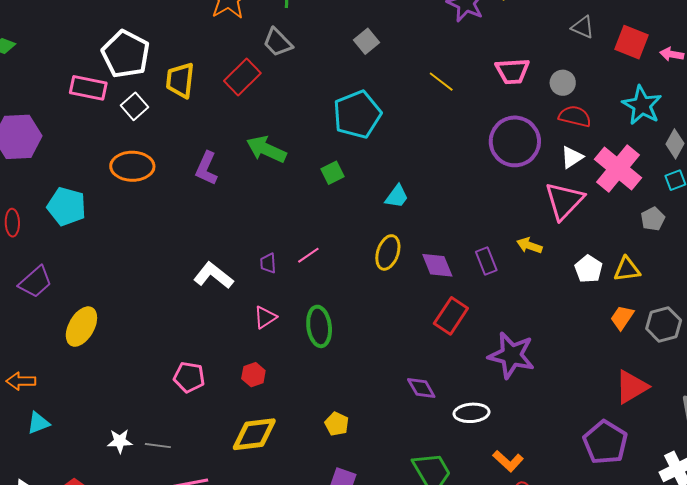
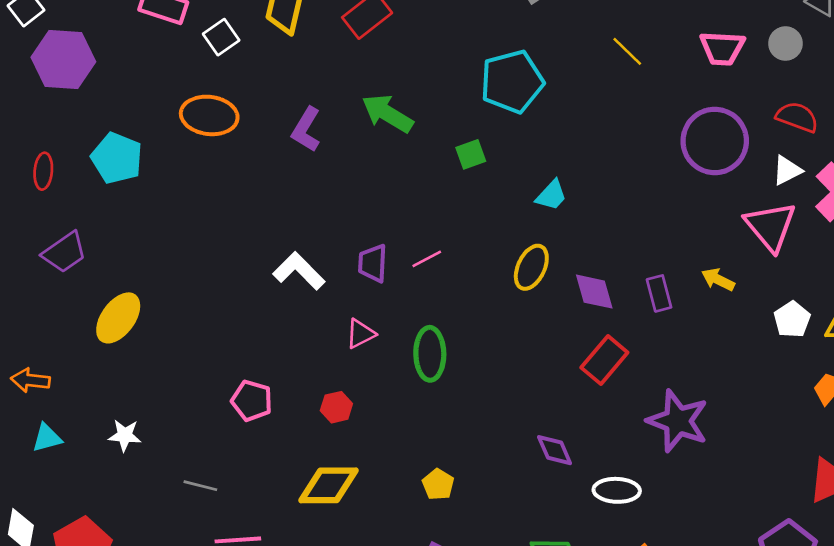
gray circle: (563, 83) -> (785, 43), moved
pink triangle: (564, 201) -> (770, 226), turned -30
purple trapezoid: (268, 263) -> (373, 263), size x1.4
white star: (120, 441) -> (125, 435), moved

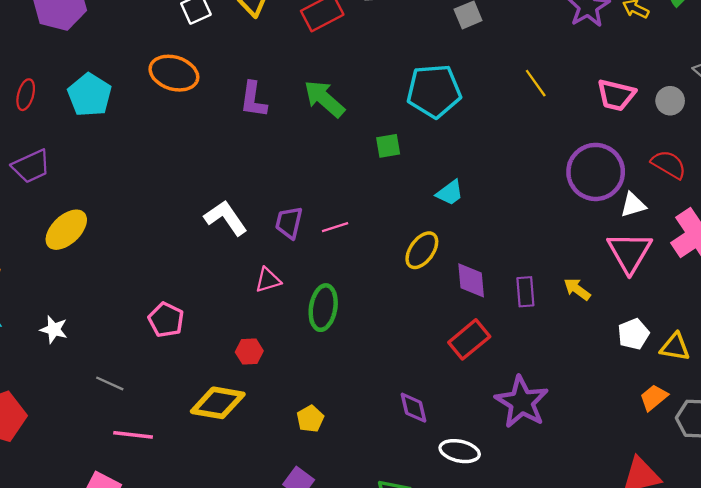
purple L-shape: (306, 129) -> (253, 100), turned -33
white triangle: (787, 170) -> (633, 205), moved
red hexagon: (336, 407) -> (249, 352), moved

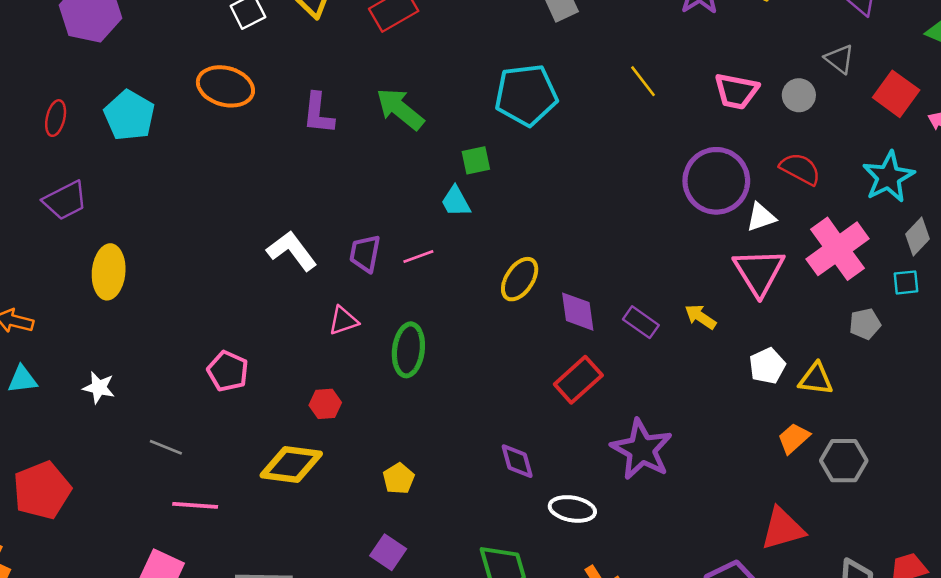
cyan trapezoid: (450, 193) -> (456, 201), moved, turned 100
yellow ellipse: (66, 230) -> (109, 272), turned -39
purple rectangle: (525, 292) -> (641, 322), turned -48

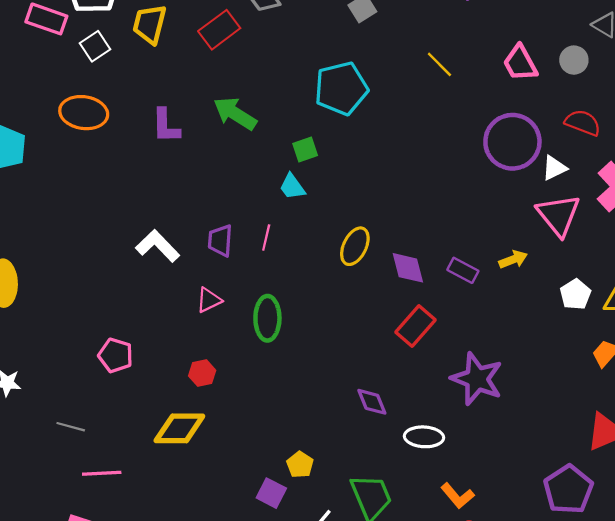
pink trapezoid: (736, 91) -> (520, 63), turned 57
pink line: (418, 256) -> (266, 238), turned -50
yellow arrow: (700, 317) -> (513, 259), turned 132
yellow pentagon: (399, 479) -> (300, 465), moved

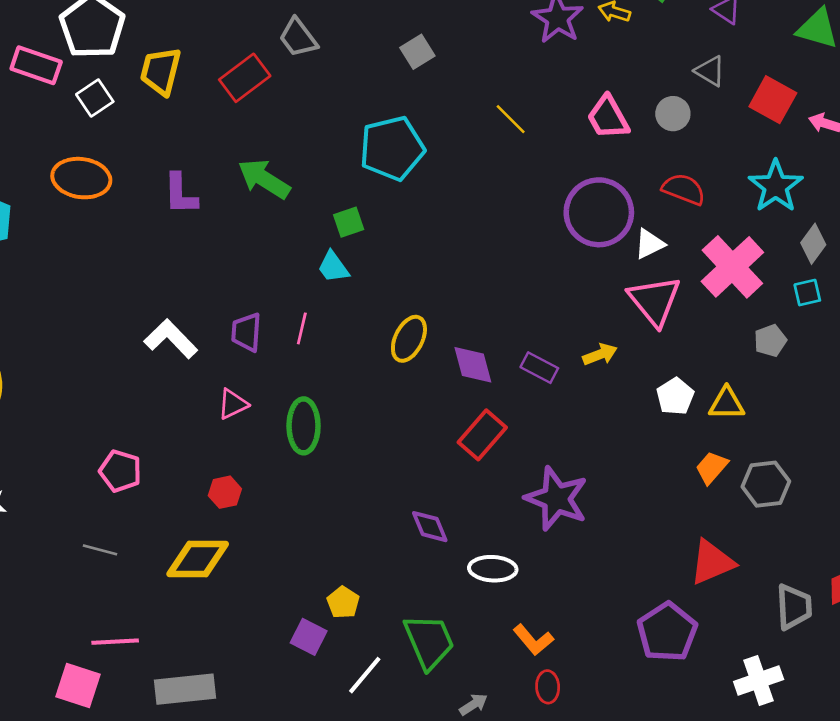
gray line: (71, 427) -> (100, 550), moved
pink line: (102, 473) -> (115, 642), moved

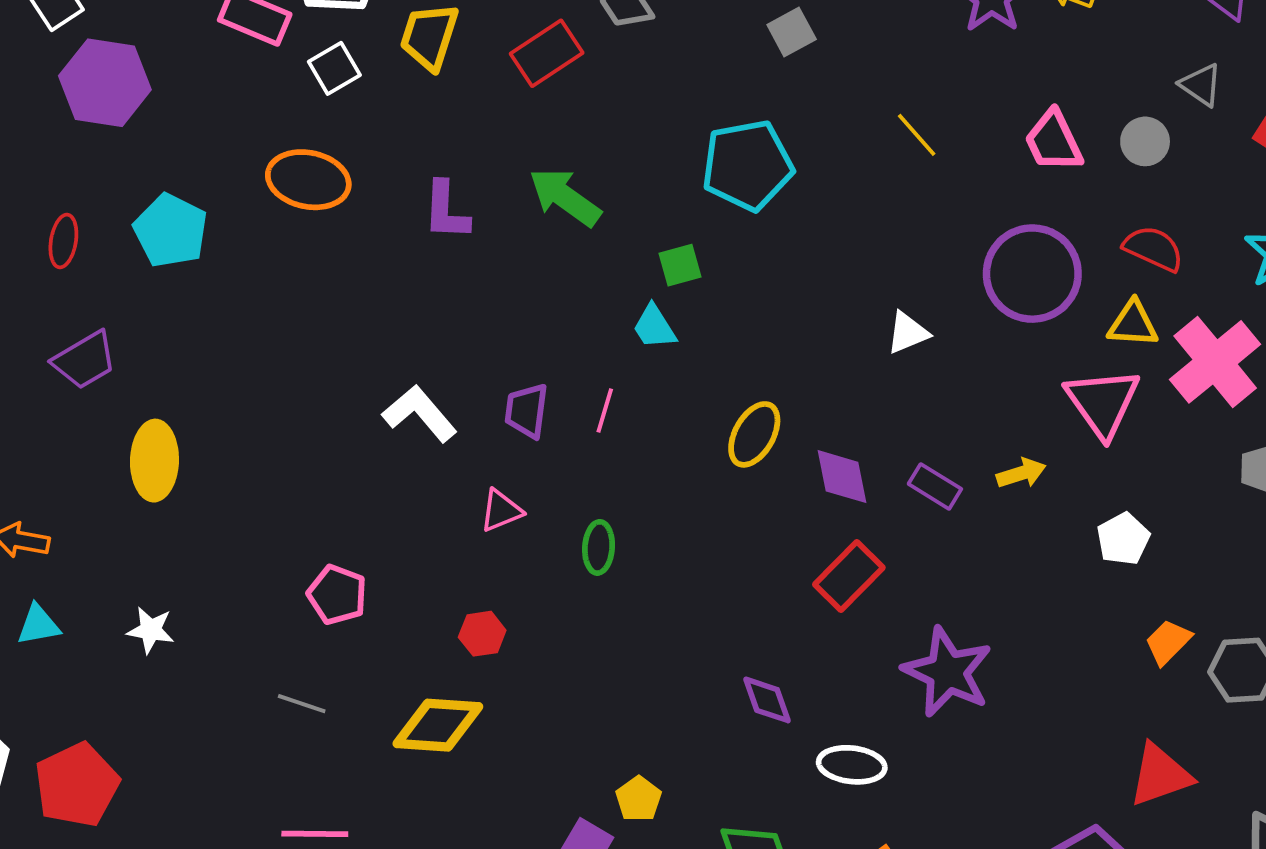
white triangle: (649, 244) -> (908, 333), moved
yellow triangle: (727, 404) -> (1133, 324), moved
green ellipse: (304, 426) -> (599, 547), size x0.7

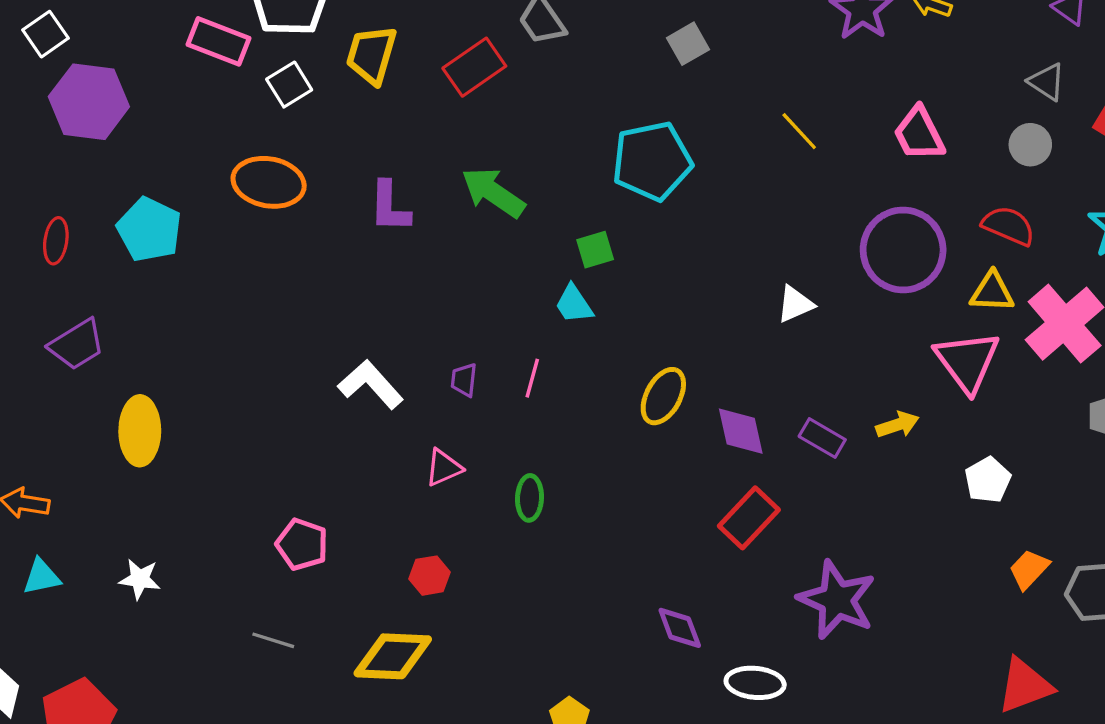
gray circle: (1145, 141) -> (1030, 145), moved
purple trapezoid: (527, 411) -> (464, 380), size x0.7

